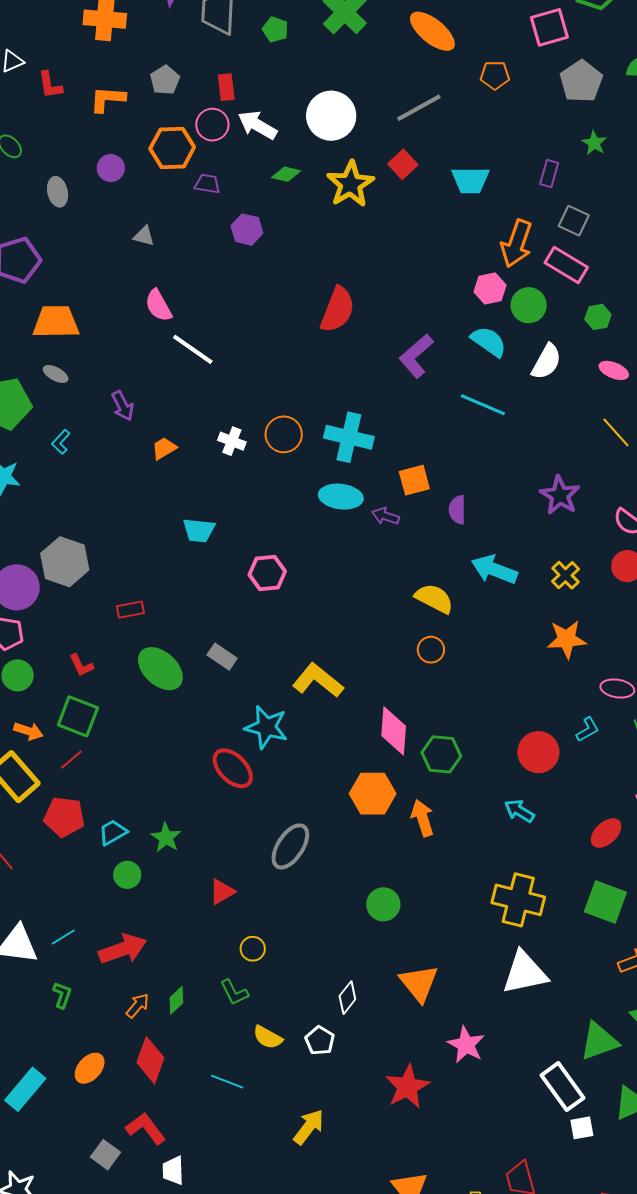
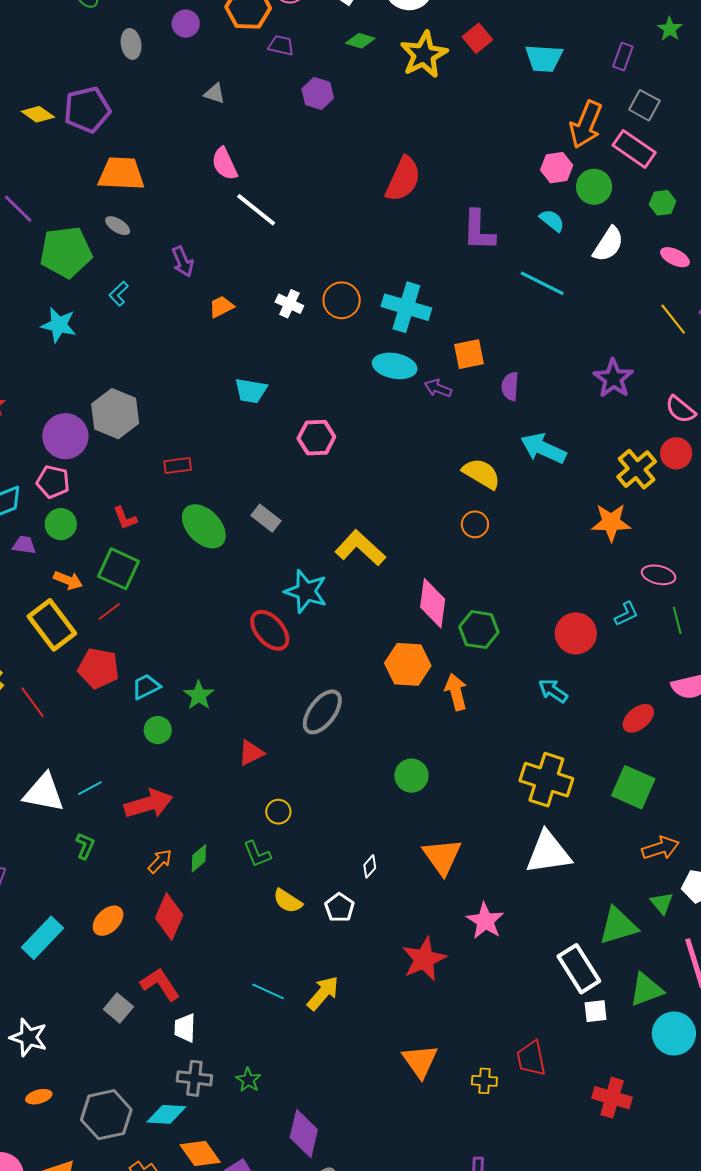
cyan semicircle: (489, 342) -> (552, 221), size x0.7
purple L-shape: (416, 356) -> (479, 230), turned -51
yellow cross: (566, 575) -> (637, 469), moved, size x1.4
white diamond: (347, 998) -> (370, 866), size x0.7
cyan line: (227, 1082) -> (268, 991), moved

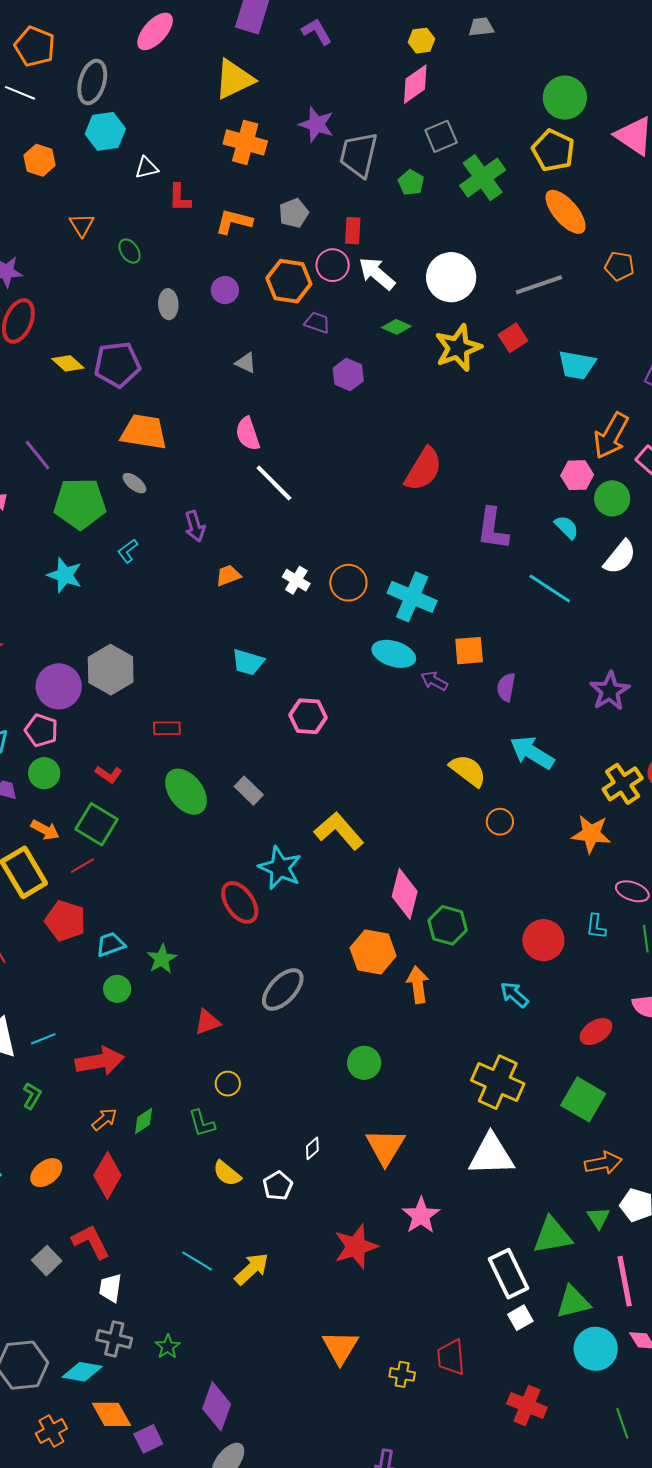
red L-shape: (125, 518) -> (109, 774), turned -40
orange circle: (475, 524) -> (500, 822), moved
cyan L-shape: (626, 614) -> (596, 926), turned 116
white square: (596, 1011) -> (520, 1318), turned -30

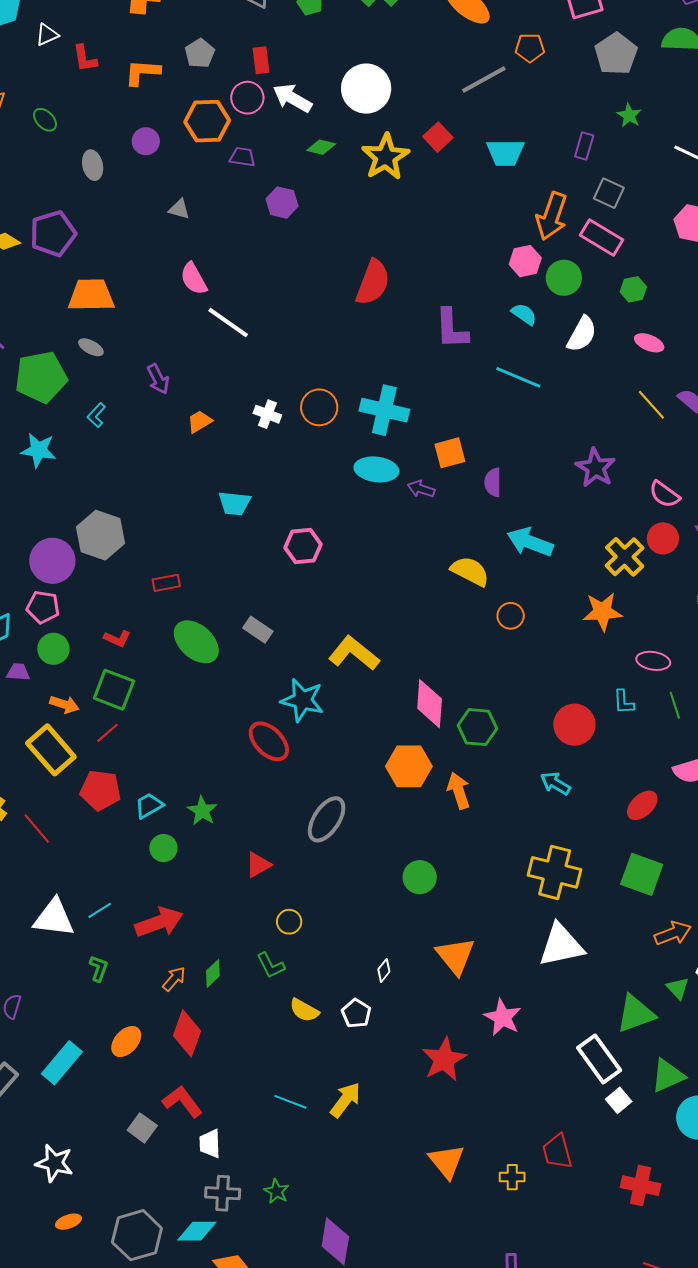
gray line: (539, 285) -> (484, 79), moved

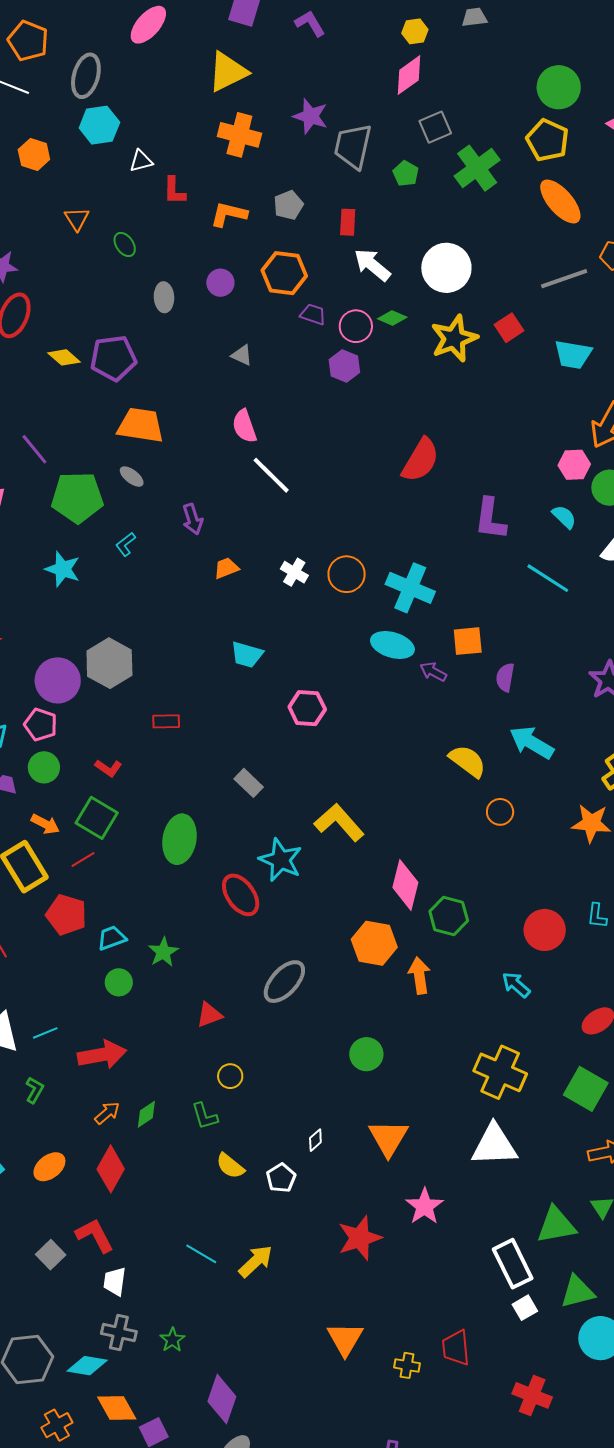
pink circle: (247, 98) -> (356, 326), moved
green ellipse: (196, 642) -> (180, 839), moved, turned 48

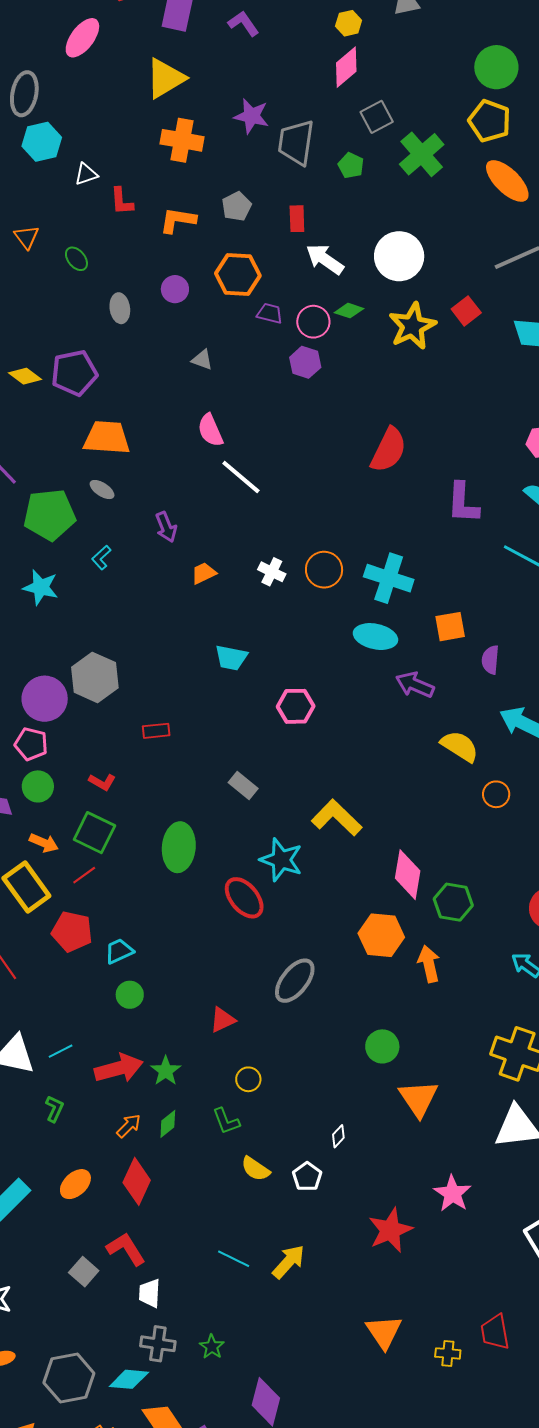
purple arrow: (433, 672) -> (415, 685), moved, size x1.4
green star: (163, 952) -> (166, 1071), moved
orange triangle: (388, 1138) -> (419, 1099), moved

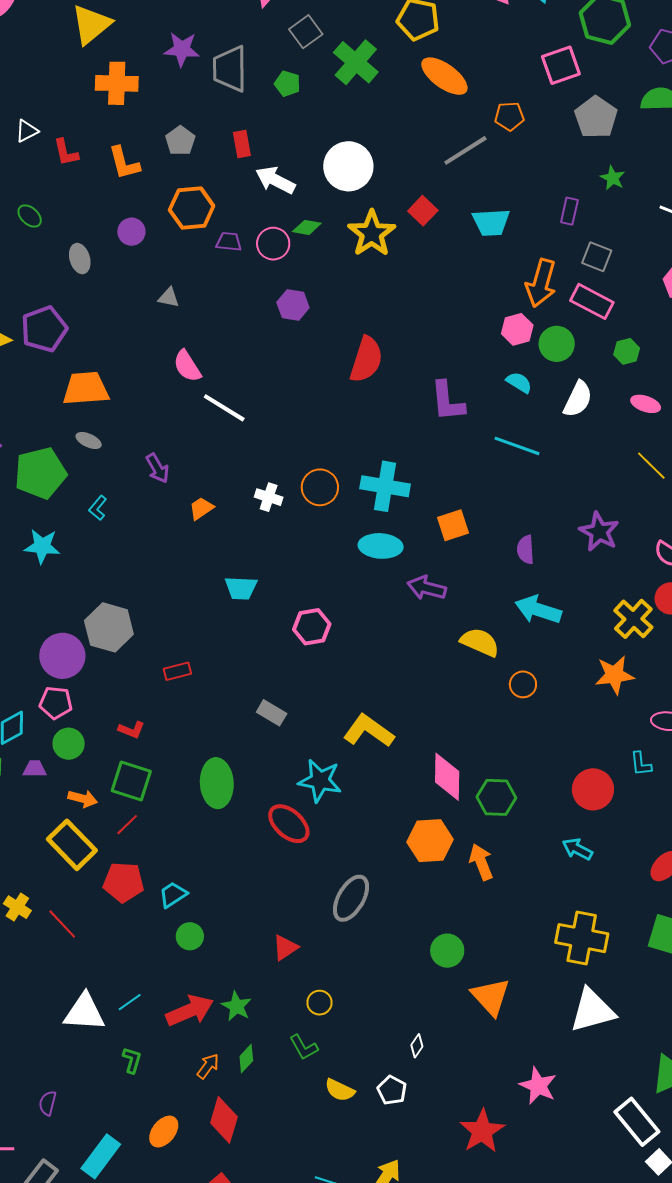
orange L-shape: (178, 220) -> (124, 163), turned -105
purple hexagon: (305, 362) -> (293, 305), moved
purple semicircle: (490, 660) -> (526, 550), moved

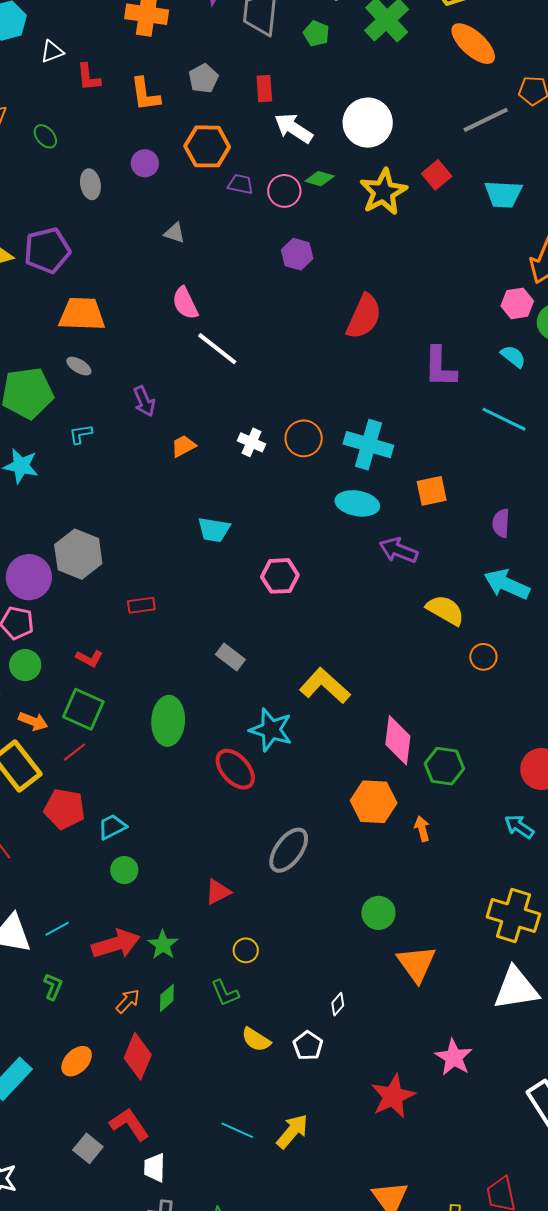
cyan L-shape: (98, 508) -> (81, 434), turned 35
orange arrow: (481, 862) -> (422, 829), size x0.7

